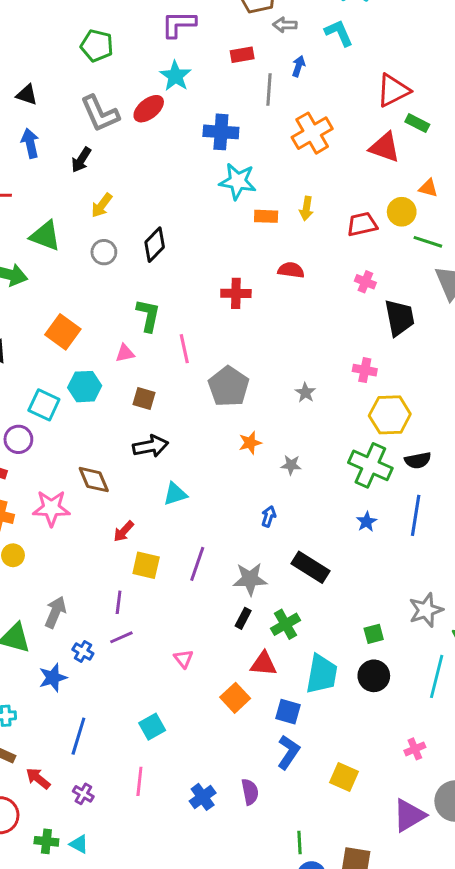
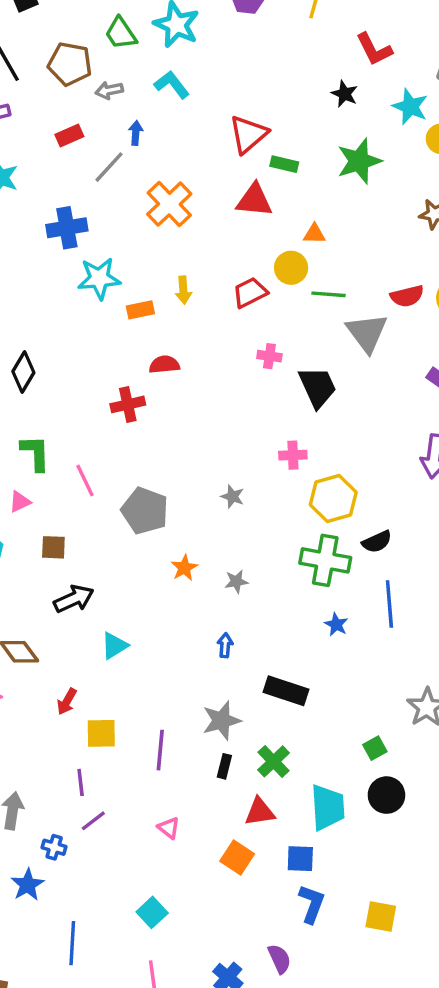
gray line: (269, 89) -> (109, 167), turned 52
red semicircle: (291, 270) -> (164, 365), moved
purple line: (197, 564) -> (160, 750), moved

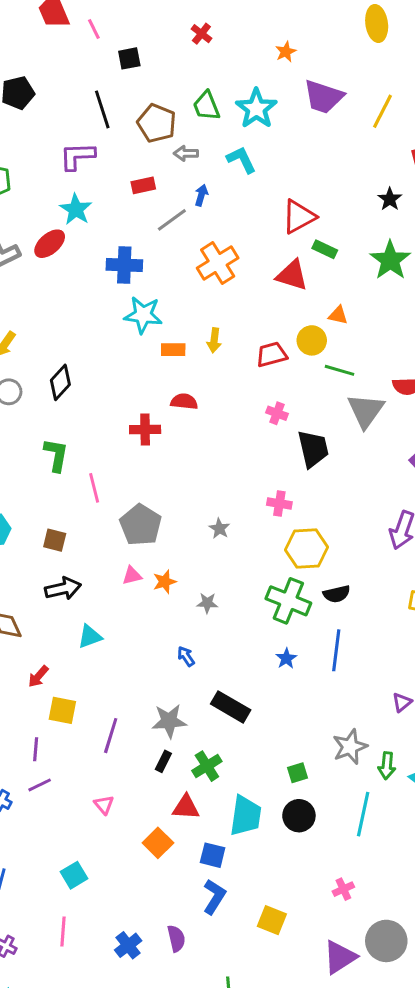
green star: (359, 161) -> (390, 260), turned -30
pink triangle: (20, 502) -> (132, 575), moved
blue arrow: (225, 645) -> (186, 656), turned -50

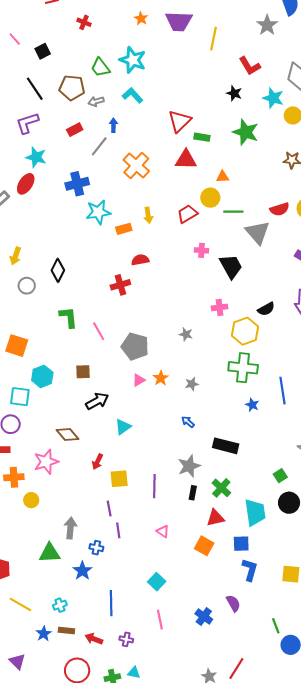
purple trapezoid: (324, 97) -> (179, 21), moved
black semicircle: (337, 594) -> (266, 309), moved
purple line: (40, 785) -> (118, 530), turned -56

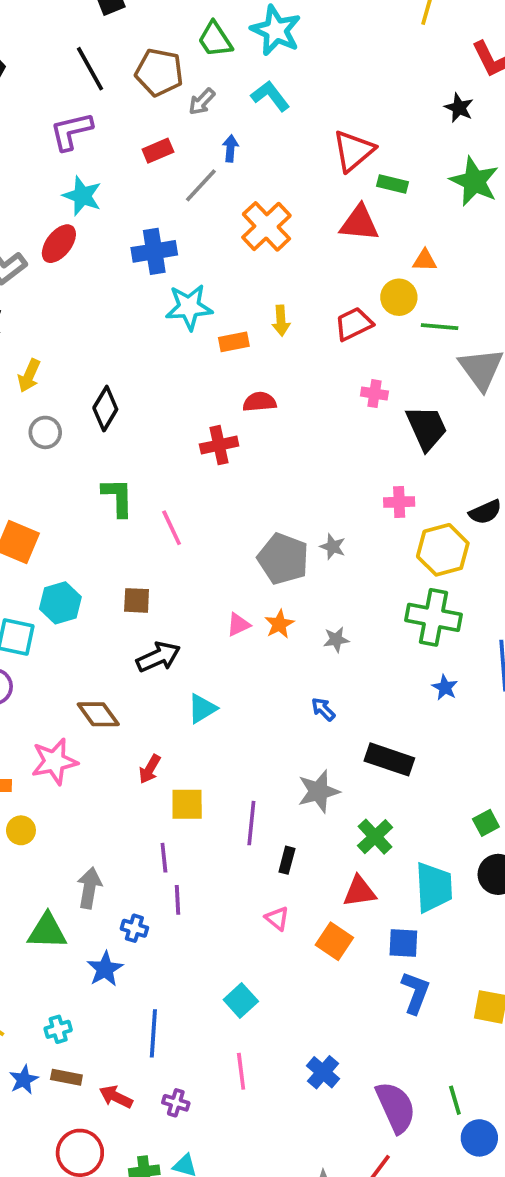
gray arrow: (96, 101) -> (202, 102), turned -35
gray pentagon: (135, 346) -> (283, 559), moved
black rectangle: (193, 493) -> (287, 860), moved
pink triangle: (163, 531) -> (277, 918), moved
purple semicircle: (233, 603) -> (396, 1107), moved, size x1.6

